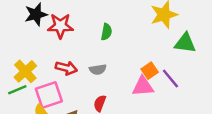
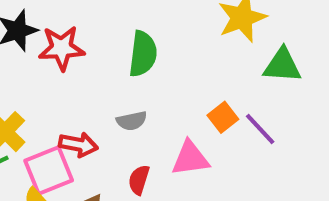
green semicircle: (106, 32) -> (143, 54), size x1.5
red arrow: (66, 68) -> (78, 145), moved
pink triangle: (143, 86) -> (190, 158), moved

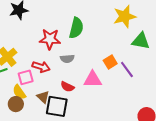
red star: (62, 48) -> (50, 39), moved
pink square: (49, 171) -> (26, 77), size x0.7
red semicircle: (139, 180) -> (67, 87), turned -88

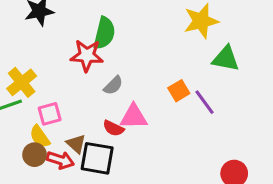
green semicircle: (76, 28) -> (104, 33), moved
gray semicircle: (67, 59) -> (113, 85), turned -40
red arrow: (41, 67) -> (60, 160), moved
pink triangle: (93, 79) -> (134, 117), moved

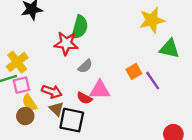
pink square: (50, 114) -> (21, 85), moved
red arrow: (60, 160) -> (52, 91), moved

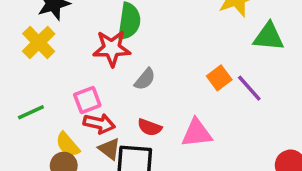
yellow cross: (17, 62) -> (39, 42), moved
pink square: (21, 85) -> (87, 100), moved
pink triangle: (100, 90) -> (197, 133), moved

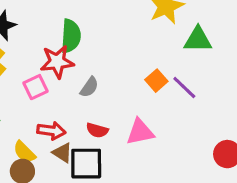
pink square: (87, 100) -> (35, 87), moved

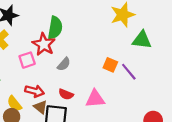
red star: (57, 62) -> (44, 44), turned 30
orange square: (156, 81) -> (110, 65), turned -32

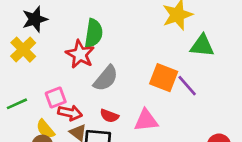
pink square: (27, 60) -> (56, 97), moved
gray semicircle: (64, 64) -> (106, 78), size x1.5
orange square: (110, 65) -> (164, 78), size x1.5

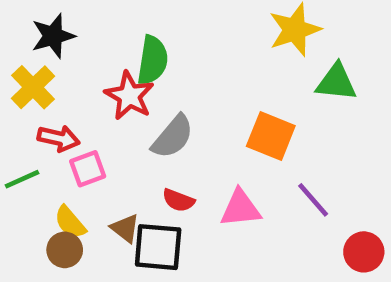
purple line: (187, 86) -> (313, 200), moved
red arrow: (70, 113) -> (59, 138), moved

